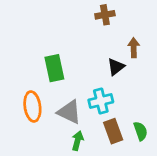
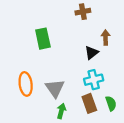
green rectangle: (54, 68) -> (43, 39), moved
cyan cross: (101, 101) -> (94, 80), moved
gray triangle: (69, 112) -> (55, 88), turned 30

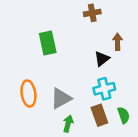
gray triangle: (55, 88) -> (61, 98), turned 36

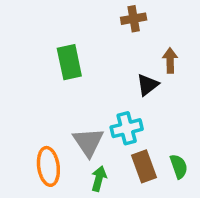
cyan cross: (104, 89) -> (127, 128), moved
orange ellipse: (28, 94) -> (48, 166), moved
gray triangle: (61, 98) -> (88, 142), turned -35

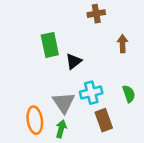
black triangle: (147, 85) -> (74, 61), moved
green semicircle: (179, 166) -> (129, 94), moved
green arrow: (99, 179) -> (61, 129), moved

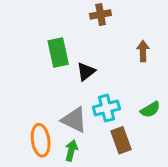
brown cross: (96, 14) -> (101, 14), moved
green semicircle: (129, 94) -> (150, 110), turned 78
gray triangle: (64, 103) -> (74, 120), turned -30

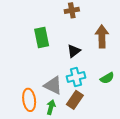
brown arrow: (143, 51) -> (102, 36), size x1.5
black triangle: (86, 72) -> (74, 51), moved
brown rectangle: (121, 140) -> (75, 100), moved, turned 54

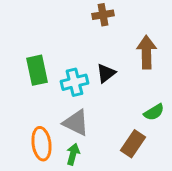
green rectangle: (42, 37) -> (37, 70), moved
cyan cross: (76, 77) -> (74, 82), moved
brown rectangle: (75, 100) -> (133, 144), moved

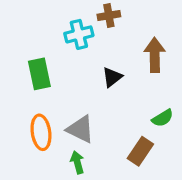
cyan cross: (74, 82) -> (79, 34), moved
orange ellipse: (41, 144) -> (41, 132), moved
green arrow: (73, 154) -> (77, 162), turned -30

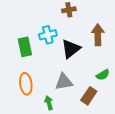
cyan cross: (79, 34) -> (48, 35), moved
black triangle: (112, 77) -> (71, 49), size x1.5
gray triangle: (80, 129) -> (64, 82), moved, turned -36

